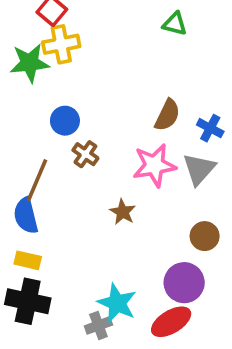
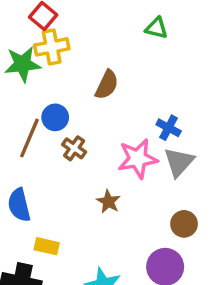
brown semicircle: (167, 115) -> (107, 85), moved
blue cross: (210, 128) -> (169, 128), moved
brown line: (37, 180) -> (29, 138), moved
yellow rectangle: (28, 260) -> (47, 246), moved

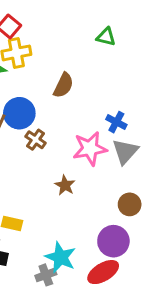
blue circle: (55, 117) -> (19, 113), size x1.4

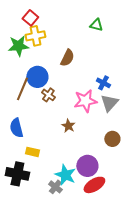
purple circle: (113, 241) -> (87, 166), moved
gray cross: (46, 275) -> (55, 187), turned -32

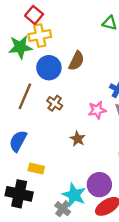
blue circle: (37, 77) -> (49, 68), moved
pink star: (85, 101) -> (97, 110), size x0.7
blue semicircle: (16, 128) -> (18, 141), turned 42

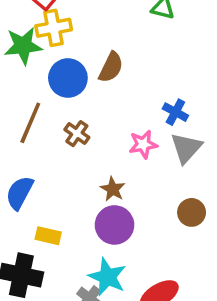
purple circle: (99, 185) -> (115, 225), moved

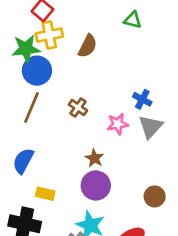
brown semicircle: (111, 67) -> (88, 46), moved
blue circle: (68, 78) -> (37, 71), moved
brown cross: (77, 134) -> (78, 108), moved
brown circle: (192, 212) -> (155, 196), moved

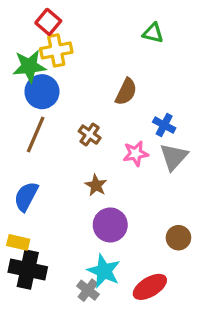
brown semicircle: (88, 46) -> (126, 92), moved
brown star: (94, 158) -> (96, 185), moved
yellow rectangle: (45, 194) -> (18, 242), moved

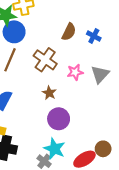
blue cross: (164, 125) -> (94, 36), moved
brown cross: (90, 135) -> (45, 60), size x1.6
brown circle: (178, 238) -> (103, 149), moved

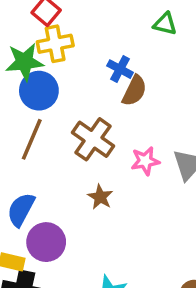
blue cross: (94, 36) -> (120, 69), moved
purple circle: (59, 119) -> (46, 242), moved

